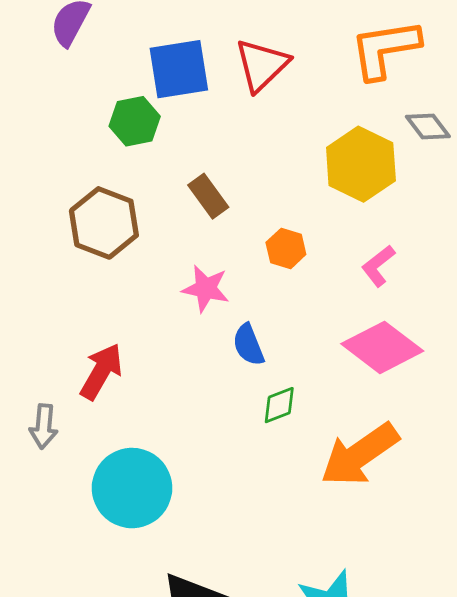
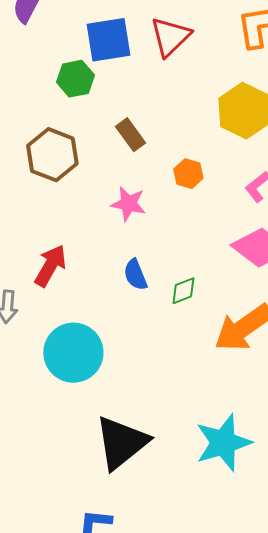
blue semicircle: (248, 345) -> (135, 275), moved

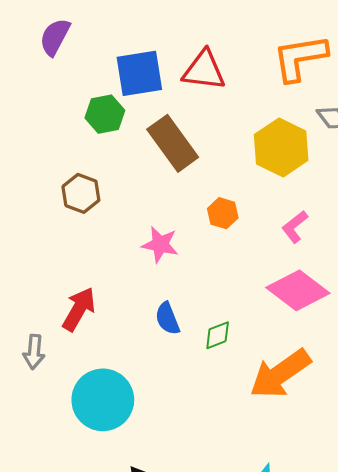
red triangle: (170, 37) -> (204, 70), turned 51
brown rectangle: (130, 135) -> (173, 143), moved, size x1.6
brown hexagon: (52, 155) -> (81, 193), size x0.7

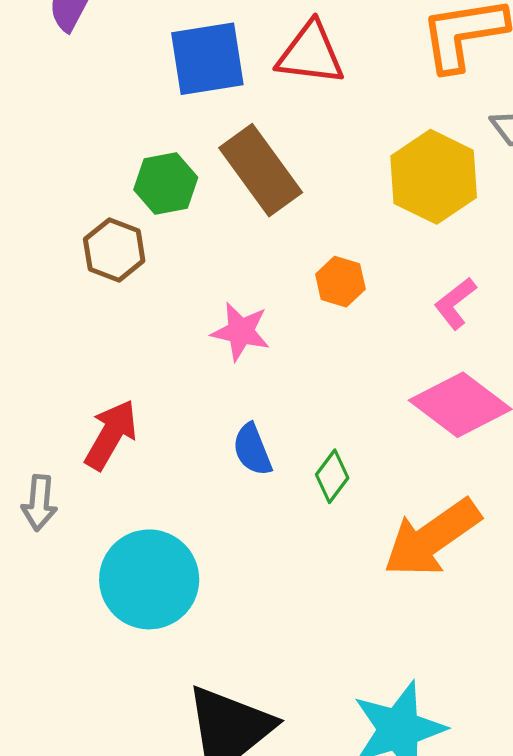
green hexagon: (105, 114) -> (166, 183), moved
green diamond: (218, 335) -> (332, 476), turned -32

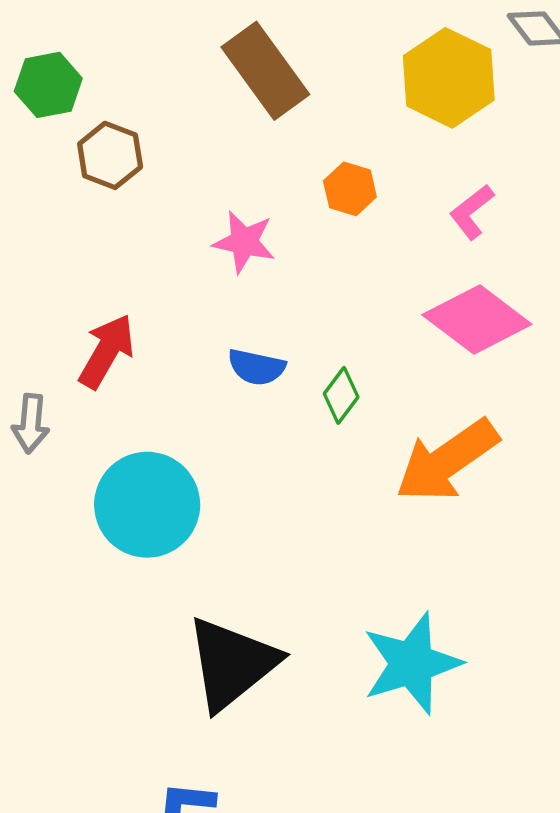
green hexagon: (166, 183) -> (48, 85), moved
blue semicircle: (252, 450) -> (256, 367), turned -56

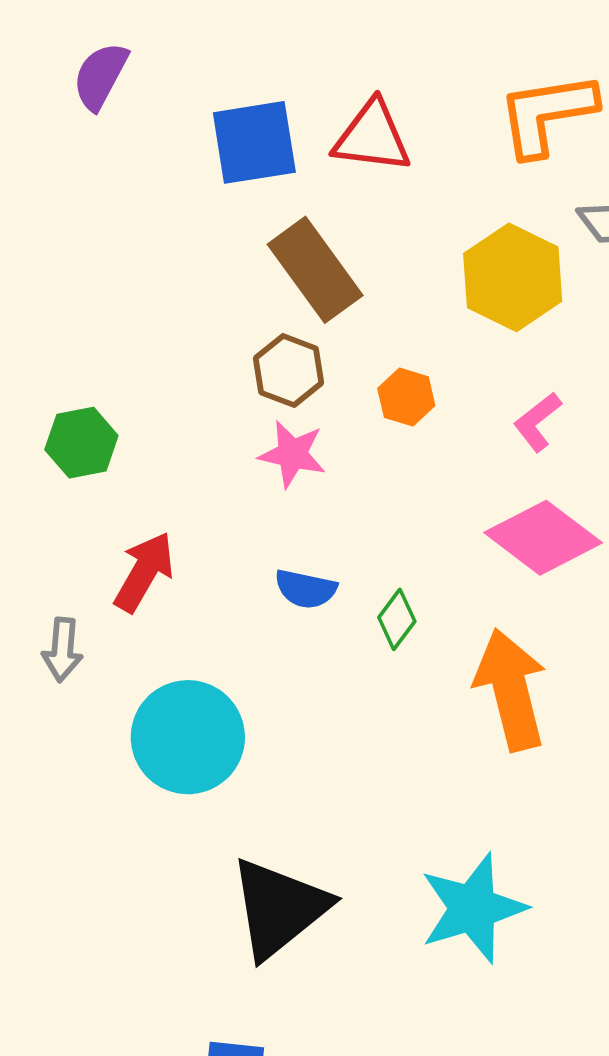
green hexagon: (48, 85) -> (81, 443), moved
brown hexagon: (110, 155) -> (289, 370), moved
orange arrow: (447, 461) -> (511, 690), turned 111

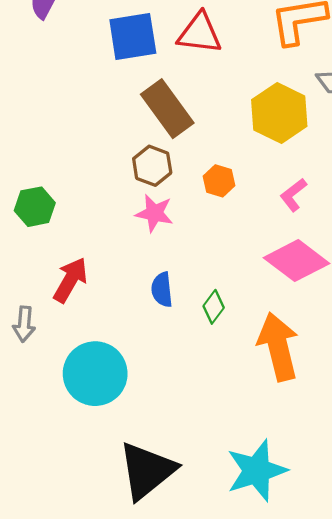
blue semicircle: (306, 589) -> (162, 290), turned 72

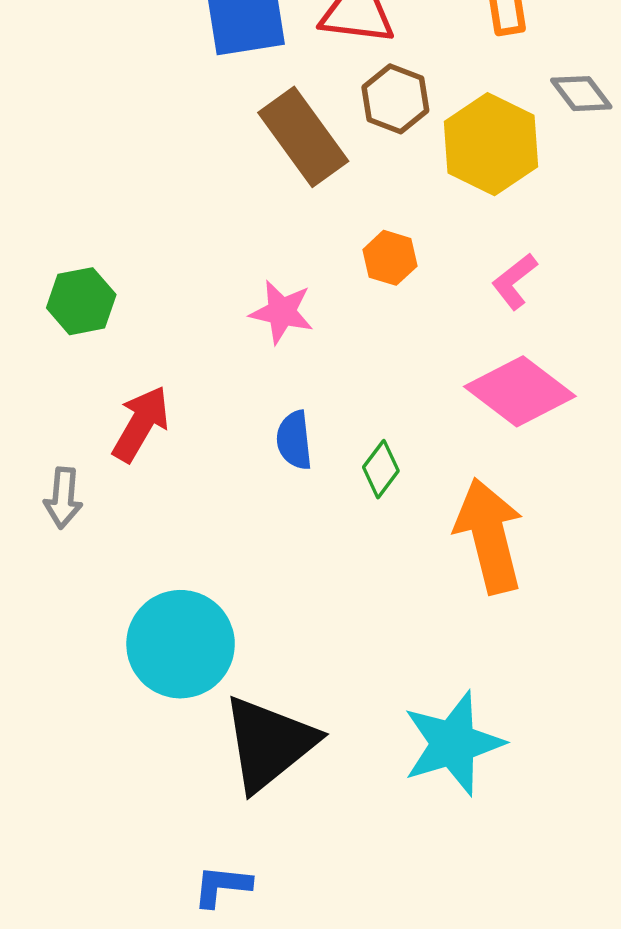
brown hexagon: (152, 166) -> (395, 99), moved
cyan circle: (95, 374) -> (181, 644), moved

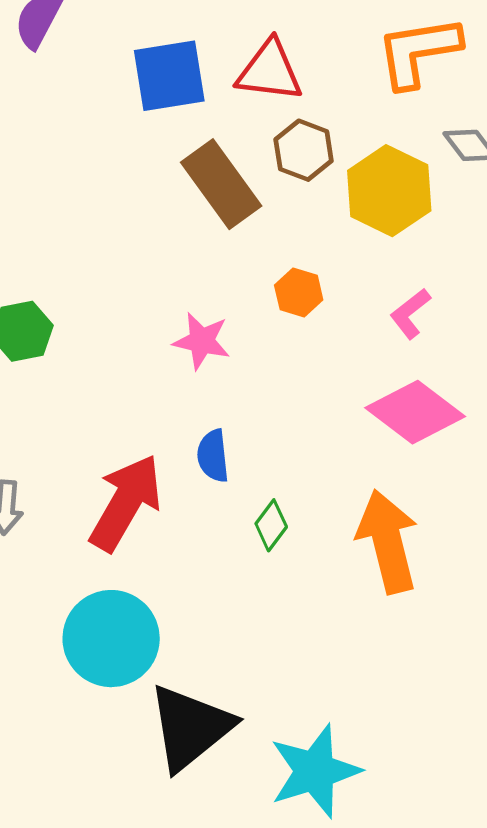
red arrow: (141, 424) -> (126, 503), moved, size x1.4
green diamond: (381, 469) -> (271, 525), moved
cyan star: (453, 743) -> (315, 771), moved

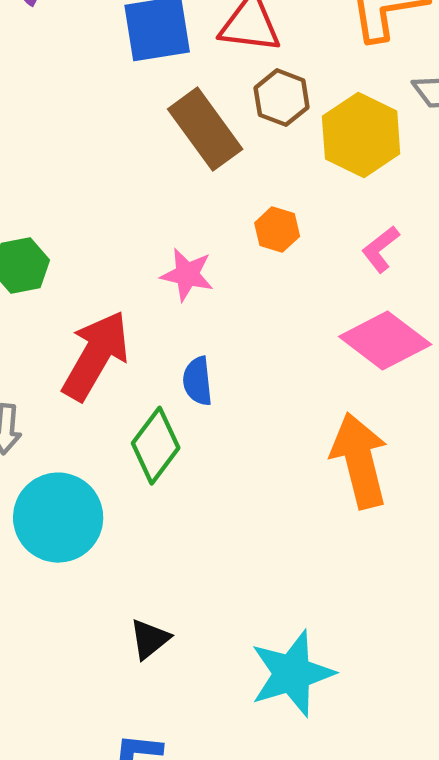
red arrow: (126, 503) -> (96, 356), moved
green diamond: (271, 525) -> (156, 446), moved, size x1.6
cyan circle: (111, 639) -> (58, 518), moved
black triangle: (190, 727) -> (150, 639), moved, size x0.5

